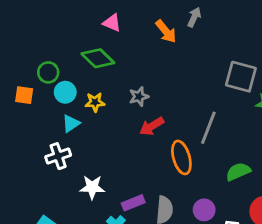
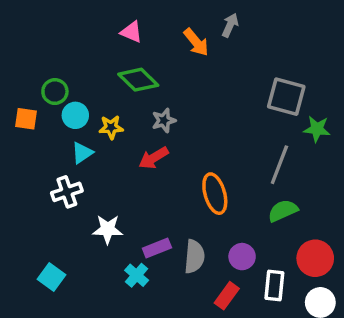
green diamond: (98, 58) -> (138, 80), moved
red arrow: (152, 126) -> (154, 158), moved
gray line: (208, 128) -> (279, 165), moved

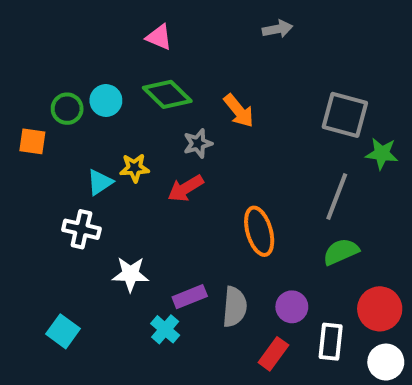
gray arrow: (230, 25) -> (278, 29), turned 55
orange arrow: (196, 42) -> (239, 111), moved
cyan circle: (75, 115) -> (106, 100), moved
yellow star: (111, 127) -> (135, 168), moved
white cross: (67, 192) -> (81, 229), turned 32

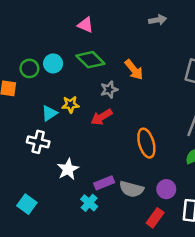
white star: (130, 274) -> (68, 169), turned -30
gray semicircle: (235, 307) -> (131, 189), turned 100

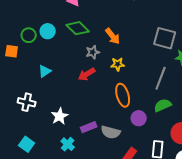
yellow star: (70, 105) -> (118, 64), moved
white cross: (38, 142) -> (27, 102), moved
purple circle: (166, 189) -> (139, 118), moved
cyan cross: (89, 203) -> (68, 144), moved

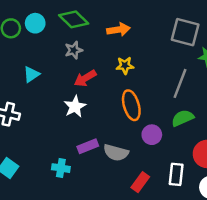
orange arrow: (113, 36) -> (118, 30), turned -60
gray star: (93, 52) -> (74, 50), moved
white star: (60, 116) -> (75, 106), moved
cyan cross: (68, 144) -> (61, 168), turned -32

